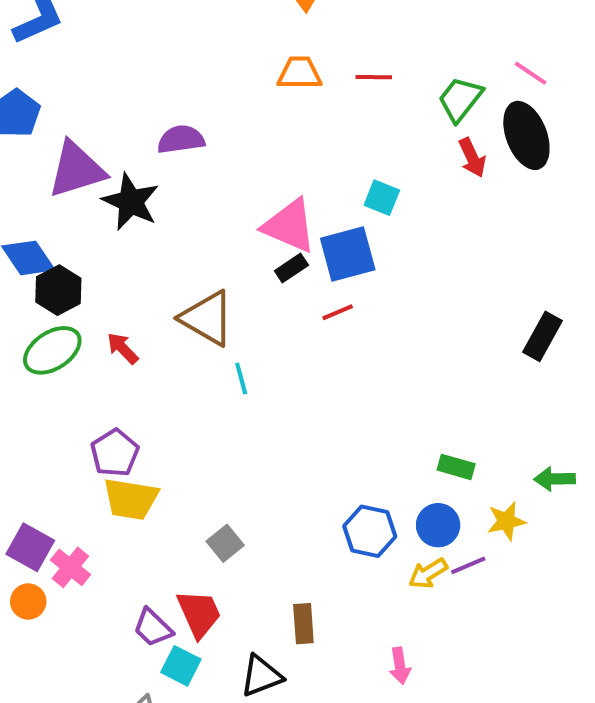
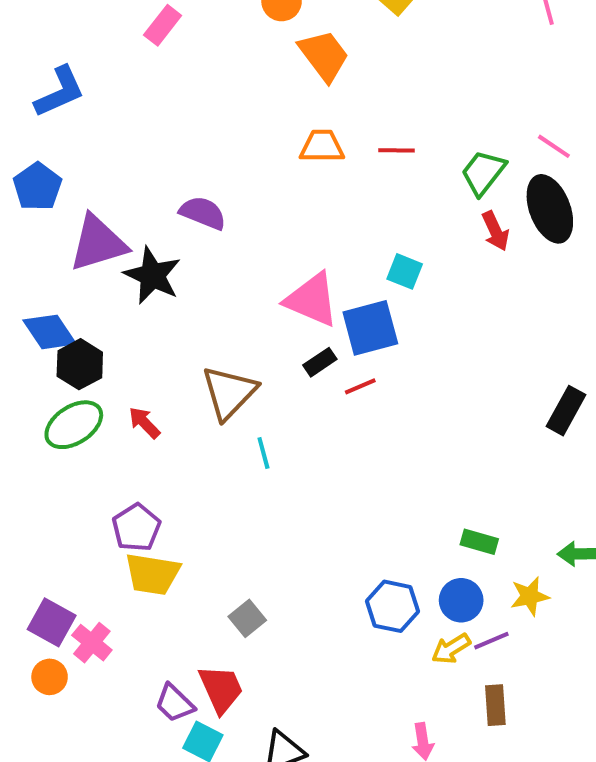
purple semicircle: (181, 139) -> (203, 213), turned 30
black rectangle: (291, 268) -> (320, 362), moved
brown triangle: (207, 318) -> (229, 392), turned 44
brown rectangle: (303, 624) -> (495, 705), moved

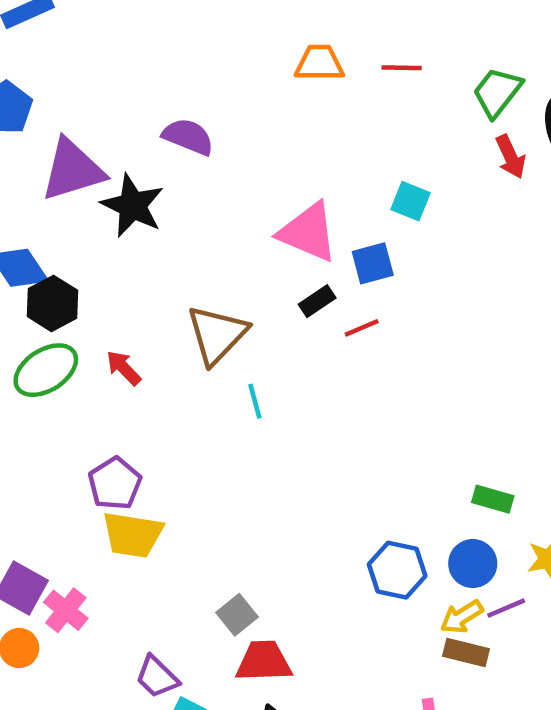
blue square: (370, 328) -> (373, 263), size x0.7
gray square: (247, 618) -> (237, 615), moved
red trapezoid: (221, 689) -> (264, 661), moved, turned -68
brown rectangle: (495, 705) -> (466, 652), moved, turned -72

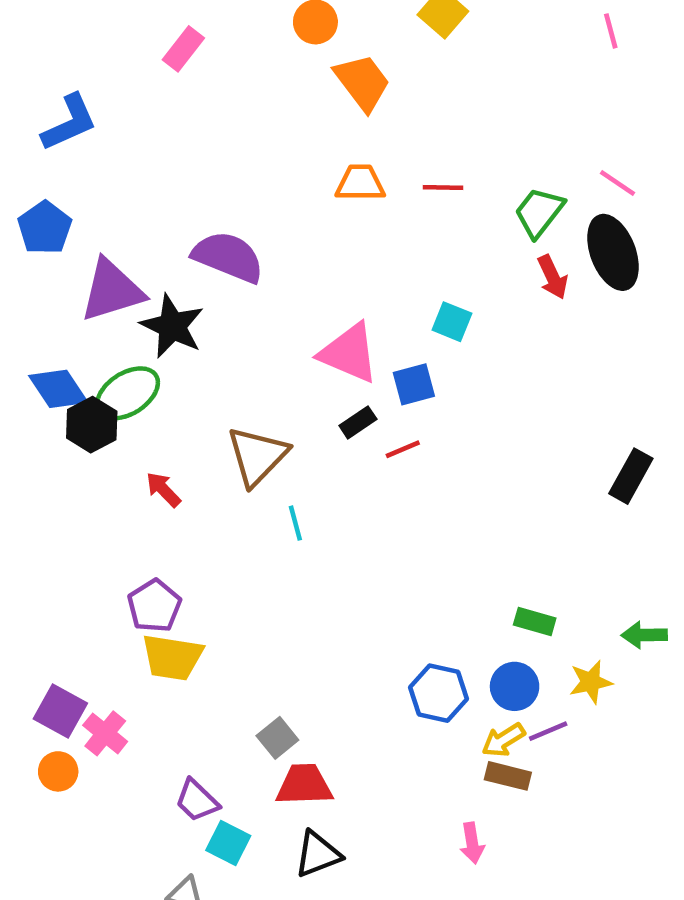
purple semicircle: (188, 137) -> (228, 257), size x1.4
green ellipse: (46, 370) -> (128, 393), moved

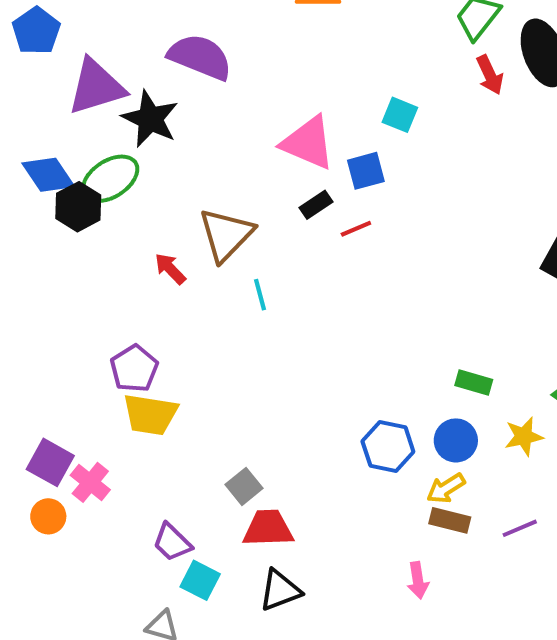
red arrow: (163, 490) -> (170, 269), moved
purple line: (548, 731) -> (520, 528), moved

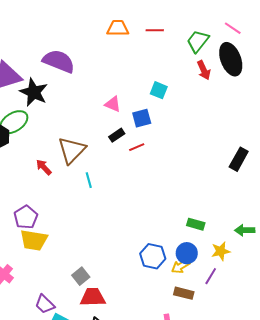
pink triangle: (308, 143) -> (113, 104), size x0.6
yellow arrow: (446, 488) -> (181, 266), moved
purple line: (520, 528) -> (211, 276), moved, turned -36

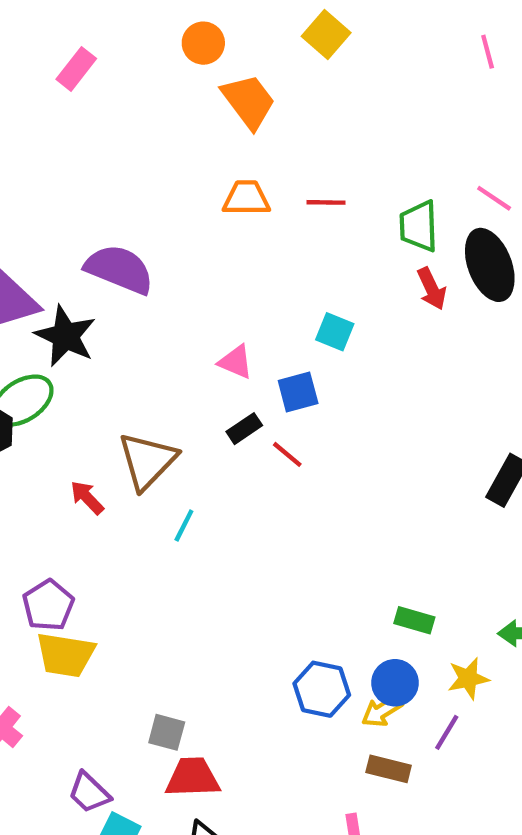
green trapezoid: (198, 41) -> (419, 226), turned -40
red line: (137, 147) -> (287, 454), turned 63
cyan line: (89, 180) -> (184, 526), turned 42
gray square: (81, 276) -> (167, 732), turned -36

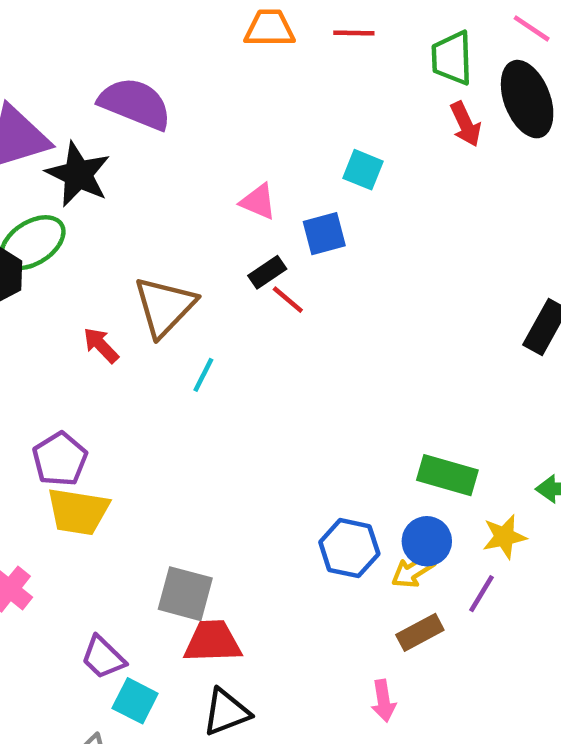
red line: (287, 454) -> (288, 300), moved
green rectangle: (414, 620) -> (447, 475), size x1.4
gray square: (167, 732) -> (185, 594), size x1.4
brown rectangle: (389, 769) -> (420, 632), turned -42

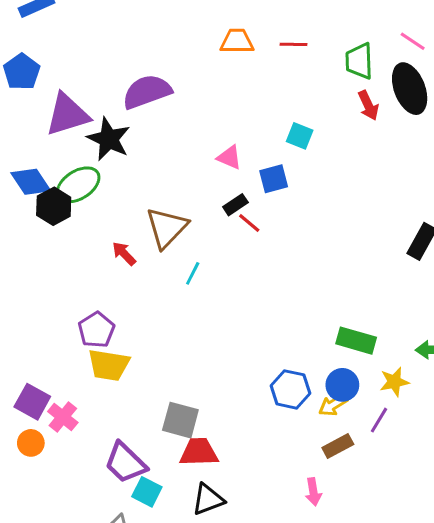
purple semicircle: (135, 104) -> (147, 92), turned -42
purple trapezoid: (103, 657) -> (125, 463), size x1.4

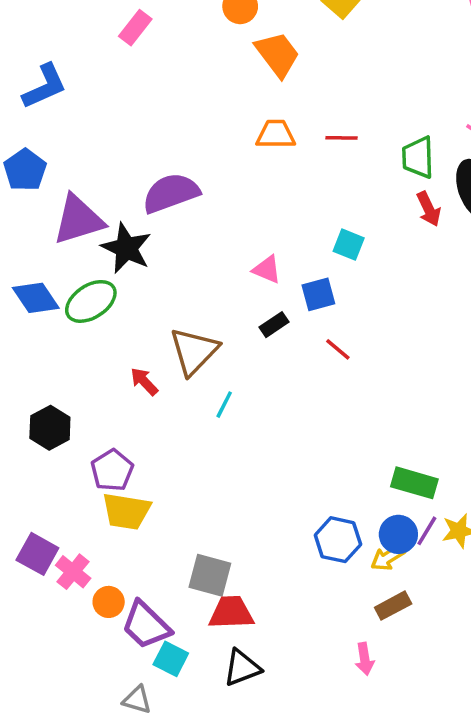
black hexagon: (54, 206) -> (50, 428), moved
red line: (249, 223) -> (338, 349), moved
purple line: (379, 420) -> (427, 531), moved
orange circle: (31, 443) -> (109, 602), moved

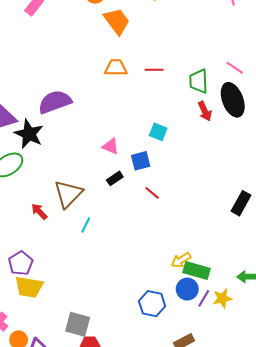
blue circle: (398, 534) -> (187, 289), moved
yellow arrow: (388, 558) -> (181, 260), moved

